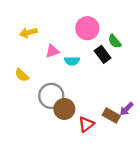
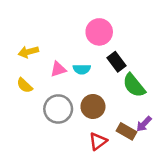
yellow arrow: (28, 33) -> (28, 52), moved
green semicircle: (115, 41) -> (134, 85), moved, size x1.5
pink triangle: (52, 51) -> (58, 69), moved
brown circle: (64, 109) -> (93, 106), moved

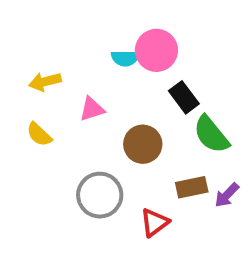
cyan semicircle: (82, 69) -> (125, 58), moved
brown circle: (93, 106) -> (143, 144), moved
gray circle: (58, 109) -> (100, 195), moved
brown rectangle: (127, 131) -> (192, 187), moved, turned -42

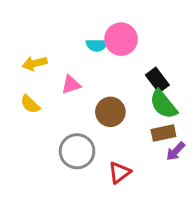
black rectangle: (184, 97) -> (157, 80), moved
brown rectangle: (192, 187) -> (163, 133), moved

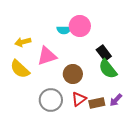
pink triangle: (71, 85) -> (47, 56), size x1.5
yellow semicircle: (30, 104) -> (20, 69), size x1.5
brown rectangle: (163, 133) -> (97, 103), moved
red triangle: (119, 172) -> (79, 99), moved

